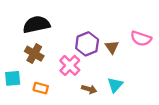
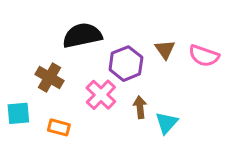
black semicircle: (36, 24) -> (82, 35), moved
brown triangle: (112, 47) -> (165, 49), moved
brown arrow: (89, 89) -> (140, 107), moved, turned -112

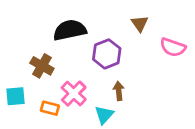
brown triangle: (165, 49) -> (140, 24), moved
pink cross: (101, 95) -> (74, 94), moved
cyan triangle: (166, 123) -> (104, 115), moved

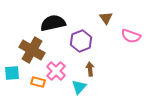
brown cross: (42, 66) -> (32, 50), size x1.4

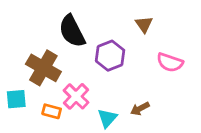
black semicircle: (53, 23) -> (72, 31), turned -105
pink semicircle: (131, 36) -> (170, 62), moved
brown arrow: (90, 69) -> (140, 109), moved, turned -112

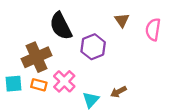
pink semicircle: (170, 62) -> (153, 29), moved, turned 80
brown cross: (43, 68) -> (37, 57), turned 36
orange rectangle: (52, 111) -> (39, 85), moved

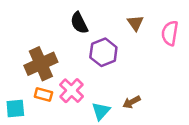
black semicircle: (61, 26) -> (79, 23), moved, size x0.7
cyan square: (14, 84) -> (15, 108), moved

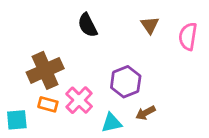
purple hexagon: (103, 52) -> (126, 82), moved
cyan triangle: (101, 111) -> (112, 123), turned 36

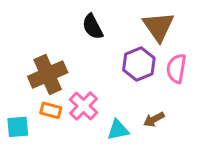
brown triangle: (150, 25) -> (158, 27), size x1.6
pink semicircle: (188, 36) -> (176, 69), moved
purple hexagon: (126, 82) -> (139, 64), moved

